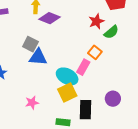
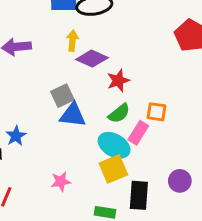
red star: (96, 21) -> (118, 81), moved
green semicircle: (111, 32) -> (119, 113), moved
gray square: (30, 44) -> (62, 96), turned 35
orange square: (95, 52) -> (156, 112), turned -32

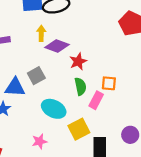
green semicircle: (119, 113) -> (80, 86), turned -60
blue triangle: (73, 115) -> (15, 87), moved
cyan ellipse: (114, 145) -> (54, 109), moved

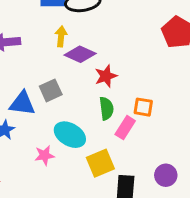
pink star: (39, 141) -> (44, 155), moved

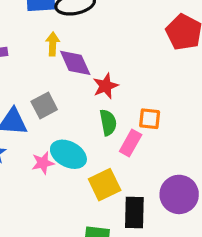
purple diamond: (80, 54) -> (75, 63), turned 44
pink star: (44, 155) -> (43, 163), moved
purple circle: (166, 175) -> (179, 194), size x1.5

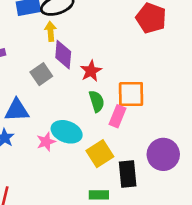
yellow arrow: (53, 44) -> (51, 31), moved
purple diamond: (75, 63) -> (63, 55), turned 36
gray square: (44, 106) -> (41, 74), moved
orange square: (150, 119) -> (131, 94), size x1.5

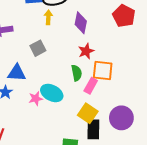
purple diamond: (63, 55) -> (81, 23), moved
red star: (91, 71) -> (86, 51), moved
yellow square: (100, 154) -> (88, 113), moved, turned -30

